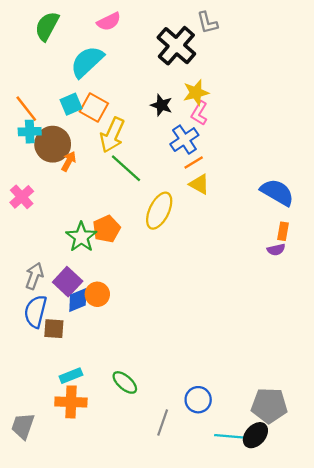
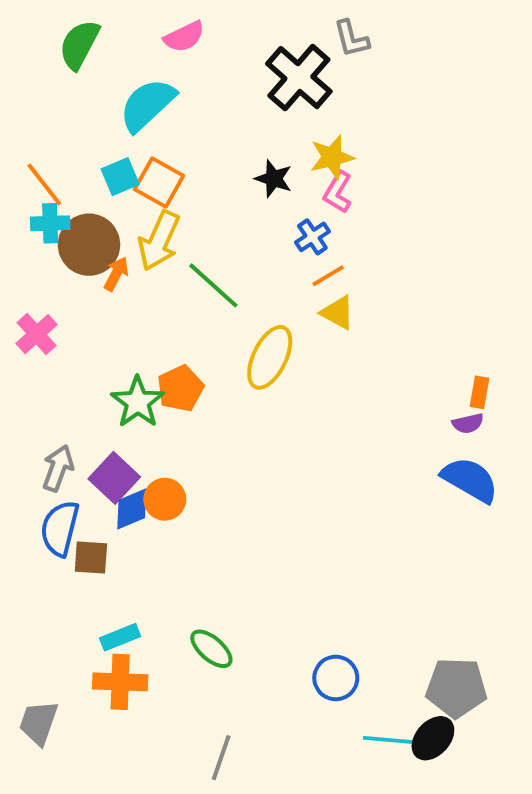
yellow arrow: (112, 135) -> (159, 241), moved
blue cross: (184, 140) -> (312, 237), size x0.7
blue semicircle: (277, 192) -> (470, 480), moved
gray line: (163, 423) -> (221, 758), moved

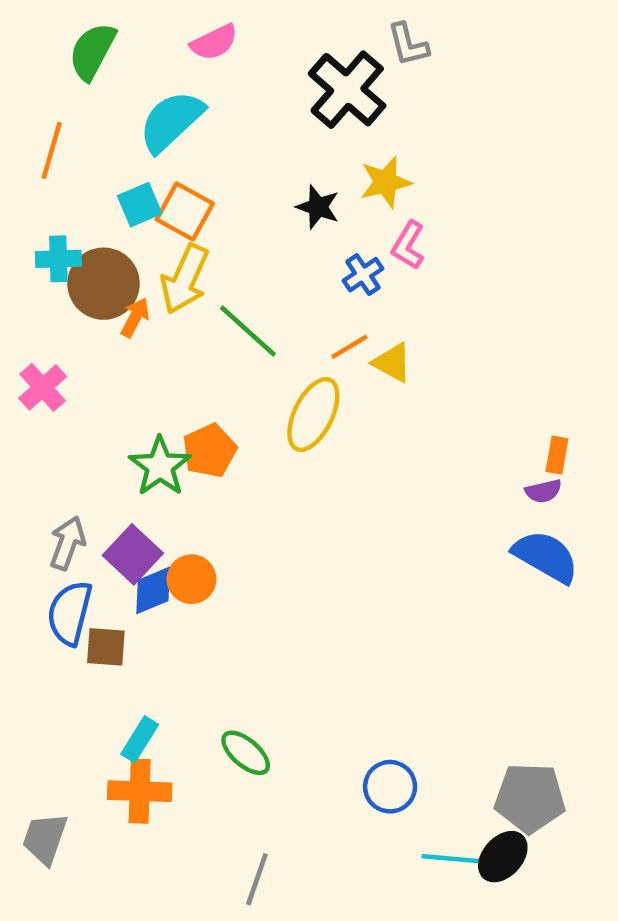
orange line: (44, 184) -> (52, 151), moved, turned 54
pink L-shape: (338, 192) -> (408, 245), moved
orange line: (328, 276) -> (349, 347), moved
cyan rectangle: (120, 637) -> (140, 739), turned -36

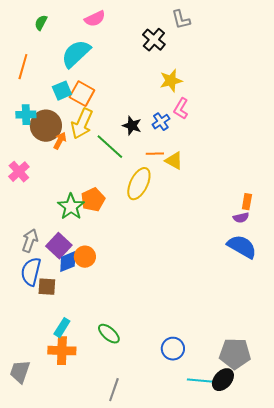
green semicircle: (92, 51) -> (41, 23), size x0.6
black cross: (347, 90) -> (154, 40), size x0.7
black star: (318, 207) -> (132, 126), moved
orange line: (349, 347) -> (155, 154), turned 30

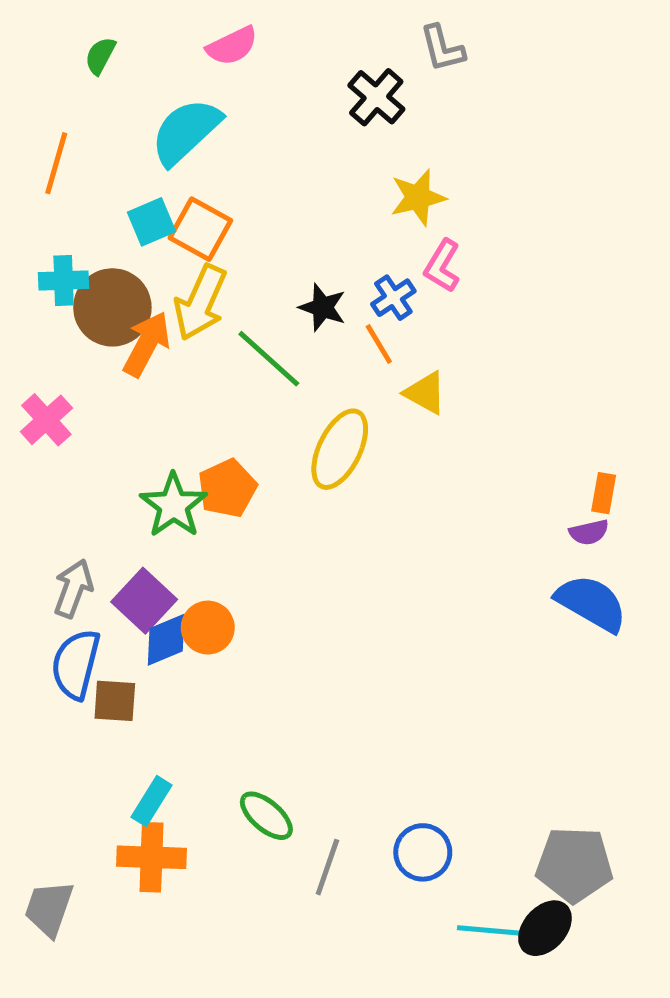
orange arrow: (60, 141) -> (147, 344), size x1.5
orange line: (155, 154) -> (379, 344), moved, turned 60
gray line: (114, 390) -> (327, 867), moved

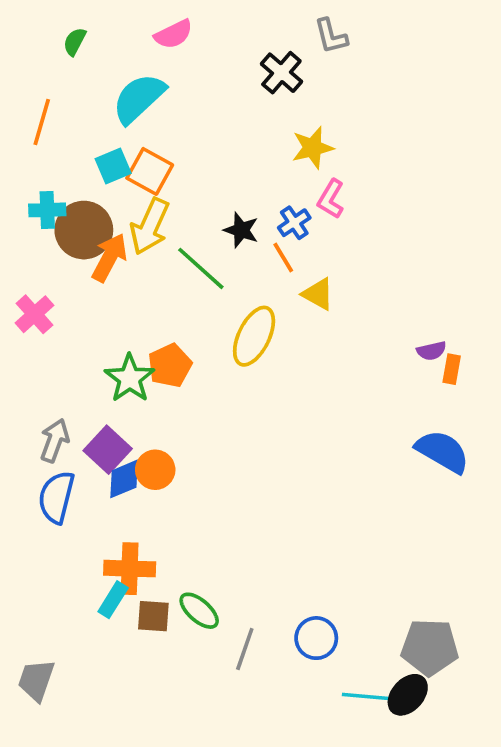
purple semicircle: (589, 532) -> (432, 351), moved
brown square: (115, 701) -> (153, 616), moved
orange cross: (152, 857) -> (130, 569), moved

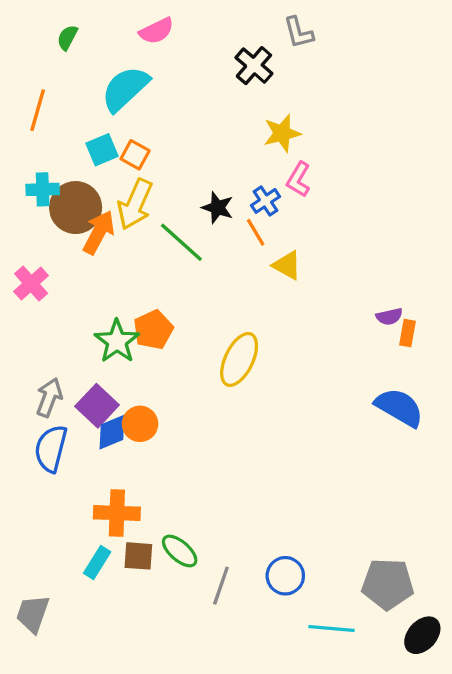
orange square: (150, 171) -> (135, 155), size x0.7
yellow ellipse: (254, 336) -> (239, 359), moved
cyan rectangle: (113, 600) -> (97, 563), moved
black ellipse: (408, 695) -> (422, 635), moved

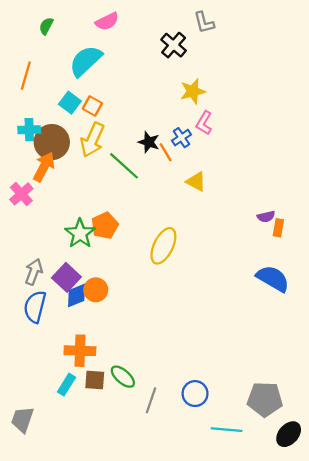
cyan square: (102, 150) -> (70, 103), turned -30
orange arrow: (99, 232) -> (44, 167), moved
orange line: (256, 232) -> (166, 152), moved

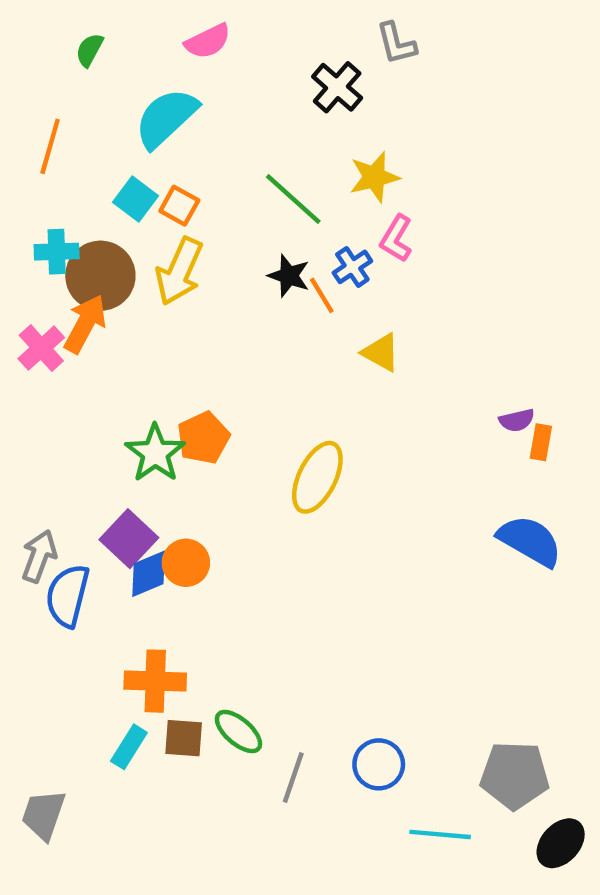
green line: (124, 166) -> (293, 199), moved
pink cross: (21, 194) -> (41, 348), moved
gray arrow: (34, 272) -> (39, 556), moved

